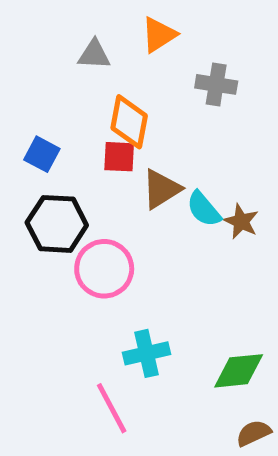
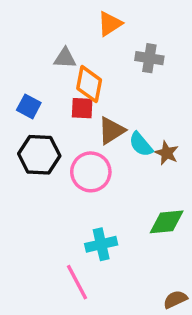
gray triangle: (94, 55) -> (65, 58), moved
pink circle: (104, 269) -> (91, 172), moved
green diamond: (239, 371) -> (167, 222), moved

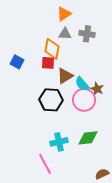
gray triangle: (65, 58) -> (65, 34), moved
black hexagon: (39, 155) -> (51, 100), moved
pink circle: (91, 172) -> (84, 100), moved
green diamond: (167, 222) -> (88, 138), moved

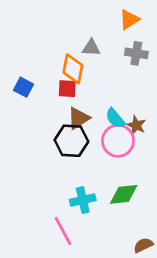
orange triangle: (64, 14) -> (129, 20), moved
gray cross: (87, 34) -> (136, 53), moved
brown triangle: (65, 76) -> (78, 118), moved

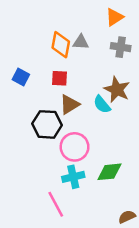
orange diamond: (73, 69) -> (61, 45), moved
brown star: (136, 125) -> (117, 89), moved, size x1.5
black hexagon: (71, 141) -> (47, 124), moved
pink circle: (118, 141) -> (74, 147), moved

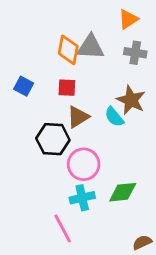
gray triangle: (81, 42) -> (91, 47), size x1.5

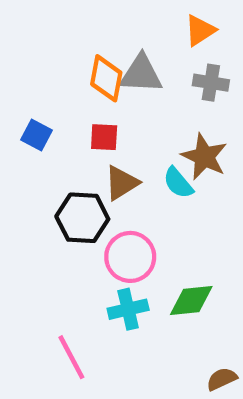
pink line: (63, 228) -> (71, 357), moved

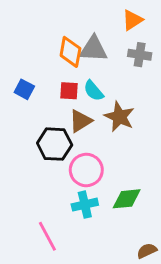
brown star: (204, 157) -> (119, 117), moved
cyan semicircle: (178, 183) -> (93, 91), moved

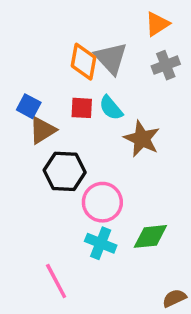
gray triangle: (93, 49) -> (111, 58), turned 44
gray cross: (140, 55) -> (166, 65), turned -30
brown triangle: (80, 121) -> (42, 130), moved
cyan cross: (85, 205) -> (101, 243), turned 35

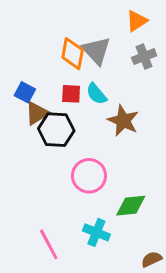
black hexagon: (65, 171) -> (56, 130), moved
cyan cross: (101, 243) -> (96, 232), moved

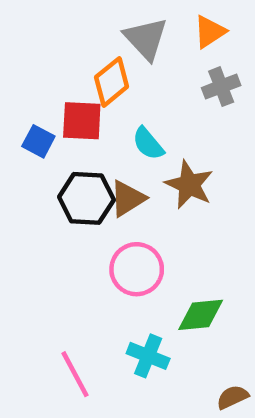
gray triangle: (96, 51) -> (146, 39), moved
orange diamond: (73, 54) -> (112, 82), turned 40
red square: (71, 94) -> (82, 121), moved, size x1.4
brown triangle: (37, 113) -> (128, 198), moved

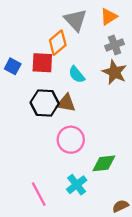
blue square: (38, 141) -> (13, 66), moved
brown star: (189, 185) -> (115, 72), moved
brown triangle: (128, 198) -> (66, 103), turned 42
cyan cross: (148, 356) -> (77, 185), turned 30

